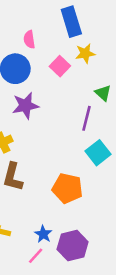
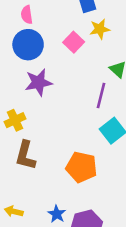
pink semicircle: (29, 39) -> (27, 15), moved

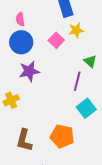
brown L-shape: (25, 155) -> (24, 140), moved

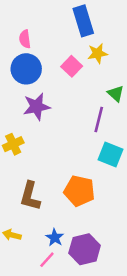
cyan square: (86, 108) -> (111, 155), turned -30

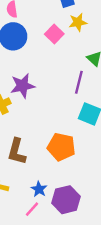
purple star: (37, 107) -> (23, 86), moved

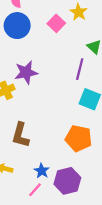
yellow star: (78, 22) -> (79, 12), turned -30
orange pentagon: (61, 147) -> (79, 138), moved

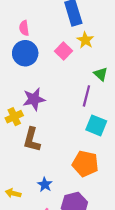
brown L-shape: (20, 135) -> (32, 140), moved
blue star: (42, 171) -> (45, 185), moved

